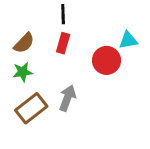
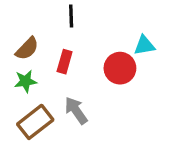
red rectangle: (63, 43) -> (65, 62), moved
gray arrow: (67, 98) -> (76, 111), turned -55

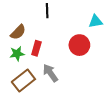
cyan triangle: (144, 45) -> (96, 21), moved
red rectangle: (65, 62) -> (36, 48), moved

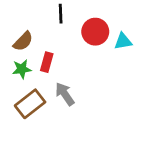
cyan triangle: (96, 21) -> (123, 41), moved
red circle: (79, 45) -> (95, 32), moved

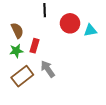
brown semicircle: (23, 41) -> (17, 30), turned -70

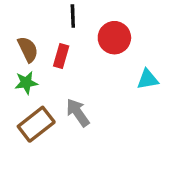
cyan triangle: (90, 30) -> (148, 79), moved
red rectangle: (35, 46) -> (61, 56), moved

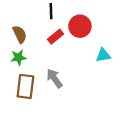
red rectangle: (61, 56) -> (56, 37), moved, turned 35
brown rectangle: (36, 124) -> (25, 86), turned -45

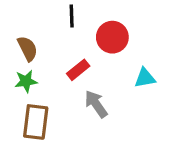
red rectangle: (56, 37) -> (78, 70), moved
gray arrow: (54, 78) -> (96, 104), moved

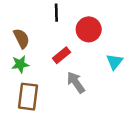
cyan triangle: (145, 78) -> (114, 62), turned -42

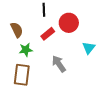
red rectangle: (62, 55) -> (48, 34), moved
green star: (20, 64) -> (26, 50), moved

